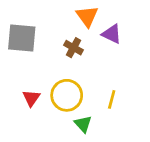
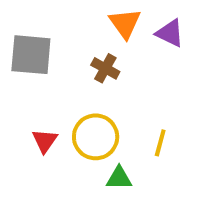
purple triangle: (112, 34) -> (170, 33), moved
green triangle: (83, 124) -> (119, 178), turned -48

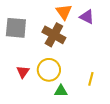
brown cross: (105, 68) -> (54, 35), size x1.6
yellow line: (160, 143) -> (91, 79), moved

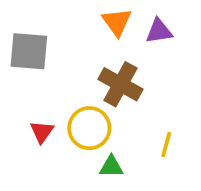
purple triangle: (87, 17) -> (159, 31), turned -35
brown cross: (54, 35) -> (120, 84), moved

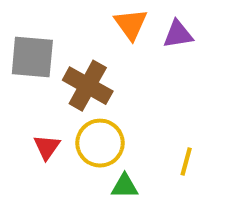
brown cross: (120, 84) -> (88, 86), moved

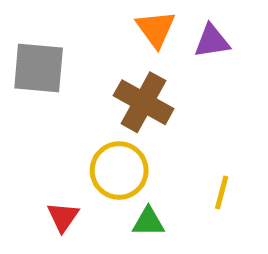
brown cross: (88, 86) -> (144, 102), moved
red triangle: (47, 147) -> (63, 217), moved

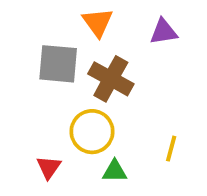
orange triangle: (156, 29) -> (98, 22), moved
gray square: (39, 68) -> (58, 64), moved

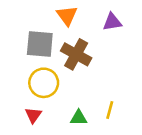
yellow circle: (92, 132) -> (44, 83), moved
yellow line: (171, 149) -> (110, 110), moved

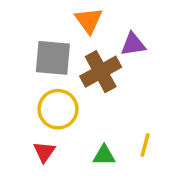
purple triangle: (112, 22) -> (133, 44), moved
brown cross: (76, 54) -> (101, 72), turned 32

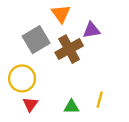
gray square: (53, 58) -> (36, 40), turned -36
yellow circle: (58, 109) -> (22, 78), moved

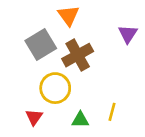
purple triangle: (91, 30) -> (128, 34), moved, turned -48
yellow circle: (22, 78) -> (55, 88), moved

